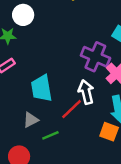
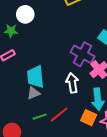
red line: (72, 109) -> (59, 115), moved
gray triangle: (31, 120) -> (33, 93), moved

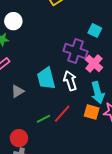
cyan trapezoid: (35, 77) -> (46, 78), moved
gray triangle: (33, 93) -> (18, 91), moved

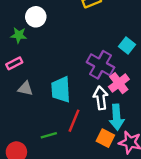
white arrow: (70, 81) -> (101, 98), moved
gray triangle: (18, 91) -> (25, 89), moved, turned 32
red line: (62, 114) -> (74, 121), moved, turned -30

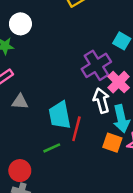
purple cross: (100, 65) -> (96, 65), turned 36
cyan trapezoid: (61, 90) -> (60, 115), moved

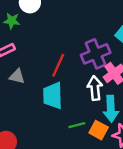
red line: (76, 129) -> (58, 65), moved
green line: (52, 148) -> (77, 125), moved

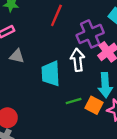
red line: (58, 65) -> (56, 15), moved
white arrow: (95, 88) -> (78, 60), moved

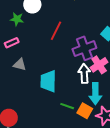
white arrow: (78, 60) -> (84, 74), moved
green line: (74, 101) -> (67, 106), turned 32

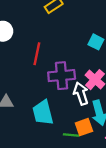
purple cross: (84, 48) -> (62, 76), moved, turned 30
orange square: (85, 111) -> (84, 127), moved, turned -35

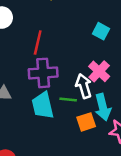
purple cross: (62, 76) -> (43, 73), moved
green line: (71, 135) -> (68, 99), moved

